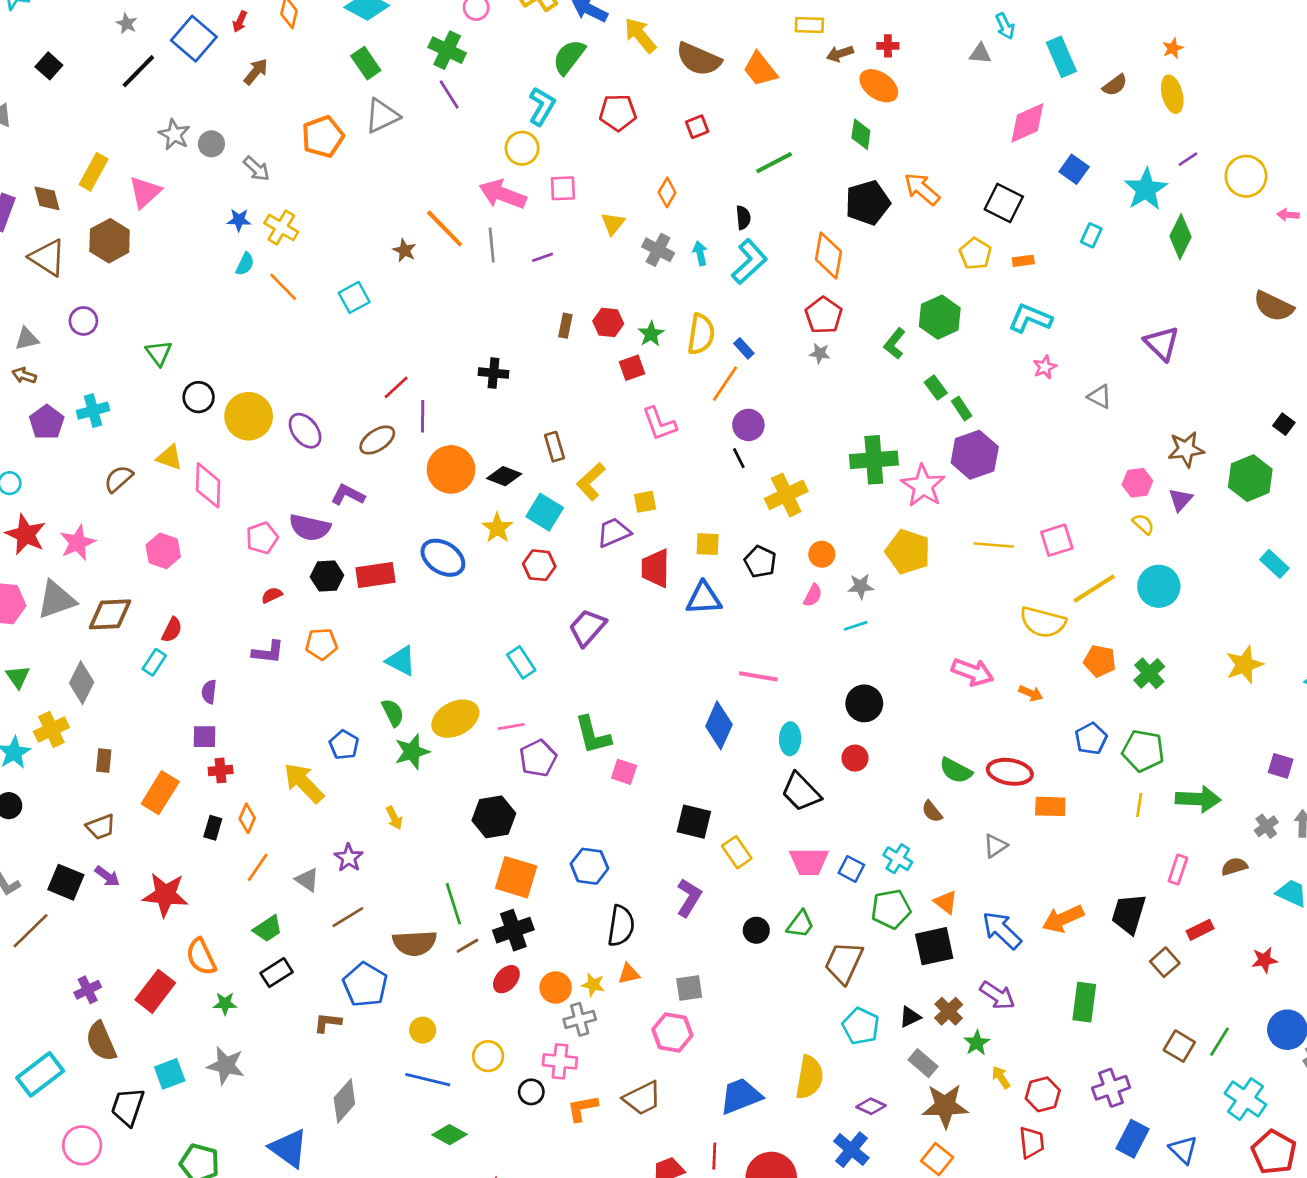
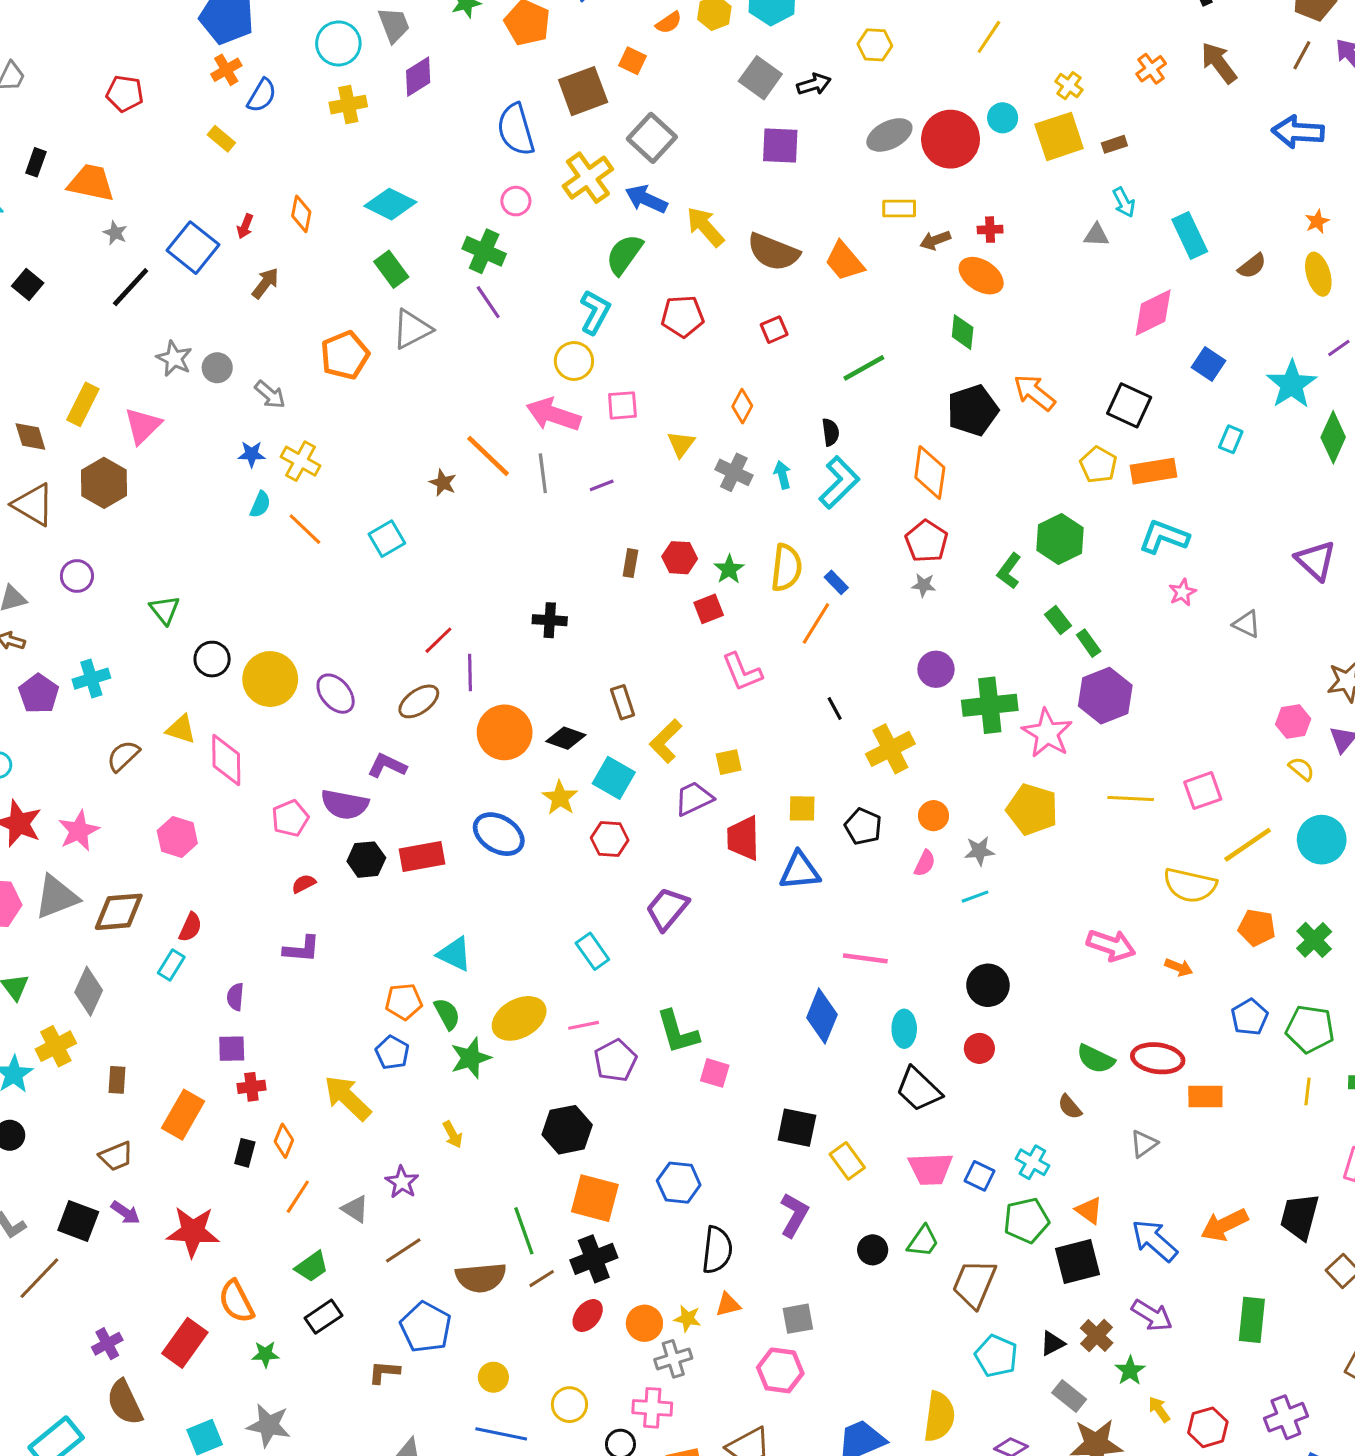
orange rectangle: (1023, 261) -> (1154, 471), size x1.8
purple circle: (748, 425) -> (936, 669), moved
orange pentagon: (321, 644) -> (404, 1002), moved

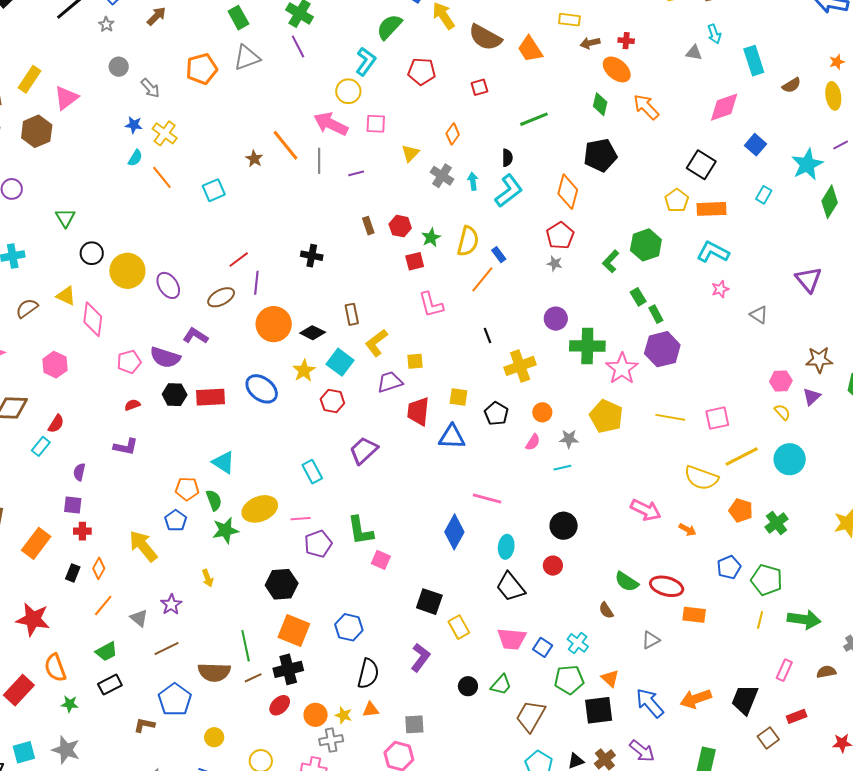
gray star: (174, 359) -> (106, 24), moved, size x0.7
orange arrow: (1034, 393) -> (646, 107), moved
brown rectangle: (630, 563) -> (368, 226), turned -36

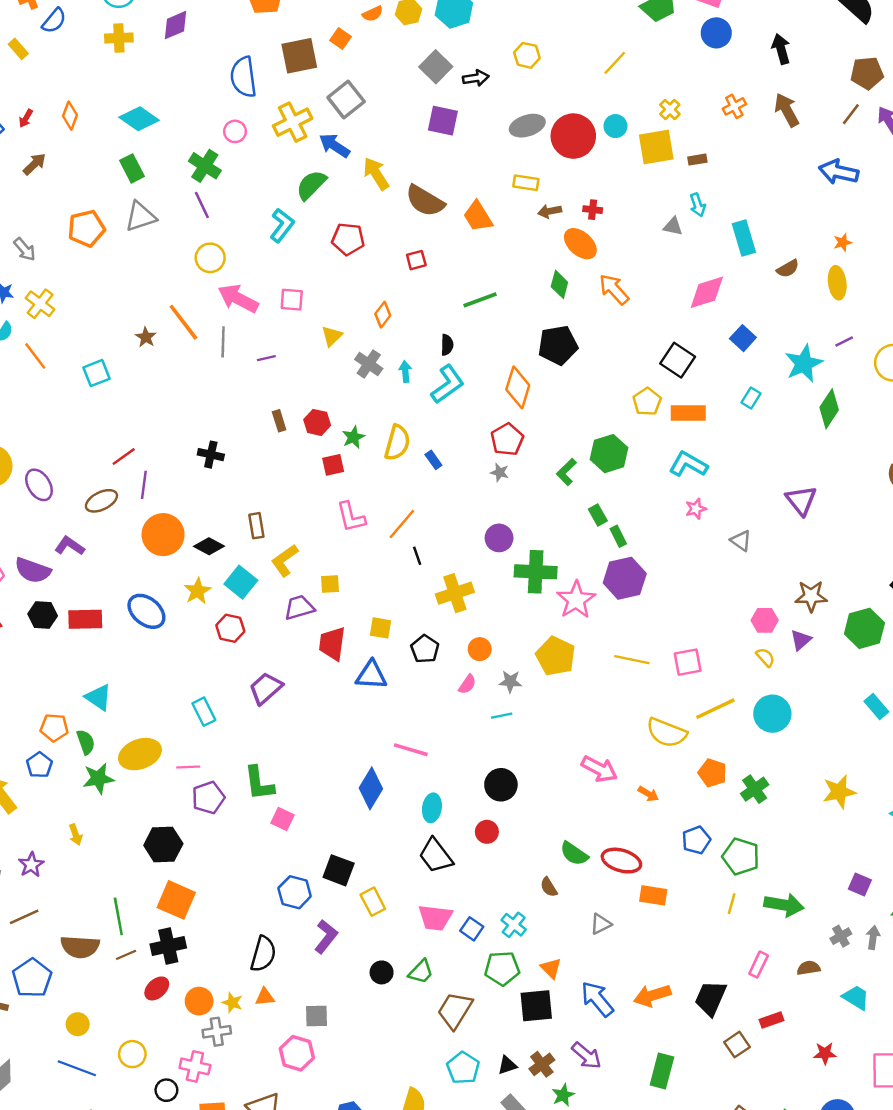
yellow circle: (348, 91) -> (210, 258), moved
orange line: (482, 279) -> (402, 524), moved
blue hexagon: (349, 627) -> (295, 892), moved

